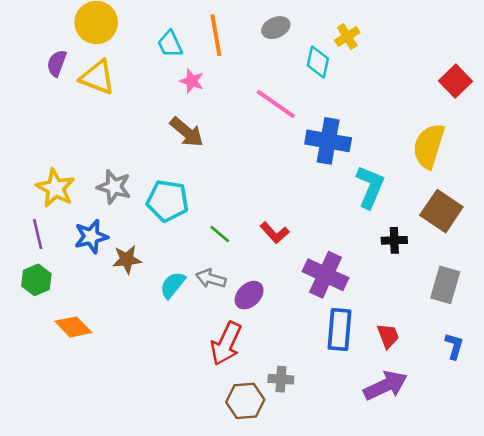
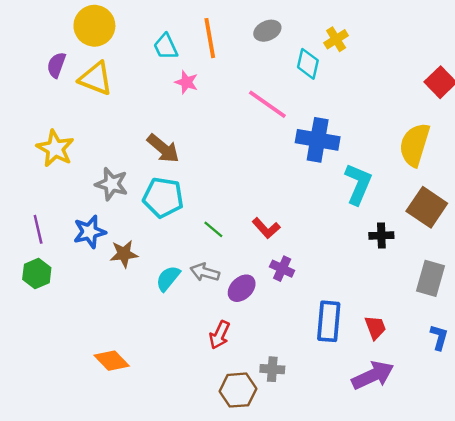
brown arrow: (187, 132) -> (163, 148), moved
yellow star: (55, 188) -> (55, 148), moved
purple cross: (326, 275) -> (282, 269), moved, size x0.6
orange diamond: (73, 327) -> (112, 361), moved
red arrow: (226, 344) -> (220, 335), size x0.7

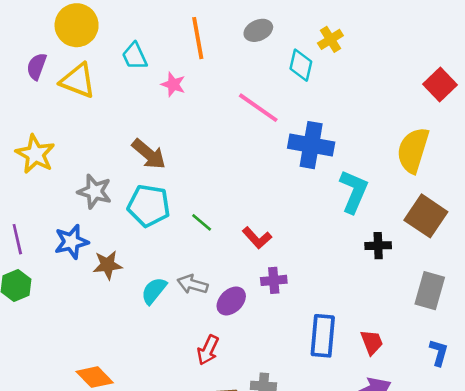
cyan trapezoid: (166, 47) -> (135, 56), moved
green line: (213, 229) -> (202, 222), moved
purple cross: (282, 269) -> (274, 280), turned -30

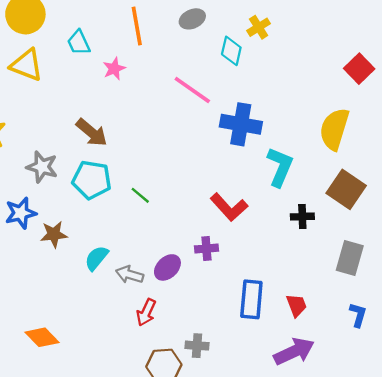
pink star: (173, 84) -> (114, 69), turned 30
red L-shape: (257, 238) -> (229, 207), moved, size x1.4
gray arrow: (193, 284) -> (130, 275), moved

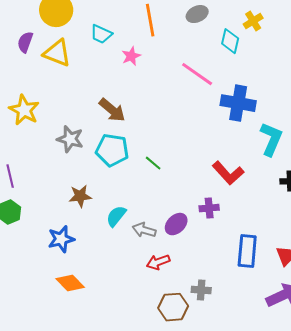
cyan trapezoid: (79, 43) -> (101, 34), turned -40
blue star: (21, 213) -> (61, 239), moved
red arrow: (146, 312) -> (158, 262), turned 45

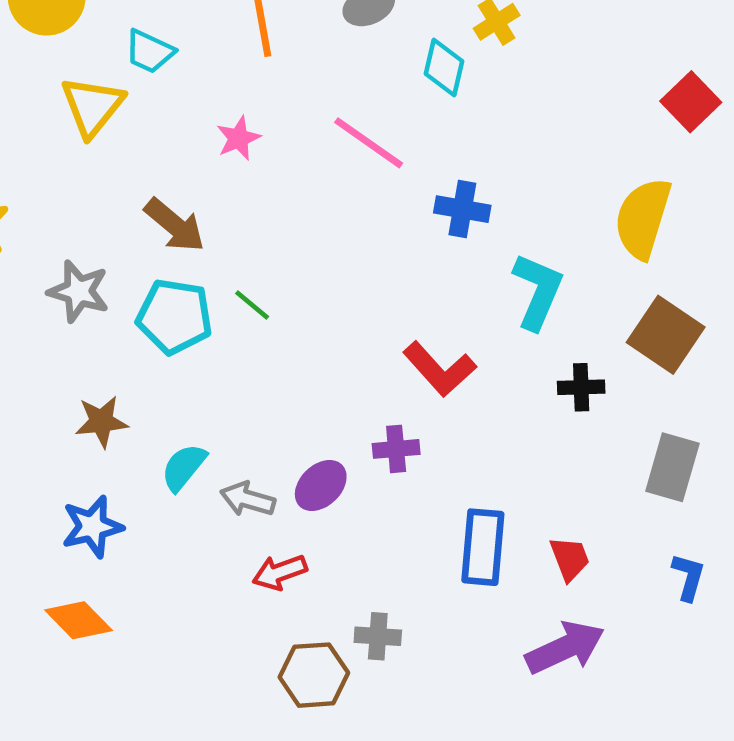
yellow triangle: (57, 53) -> (92, 106), moved, turned 48
pink star: (131, 56) -> (238, 138), moved
blue cross: (238, 103) -> (462, 209), size x0.7
green line: (153, 163) -> (252, 305), moved
blue star: (61, 239) -> (92, 527), moved

